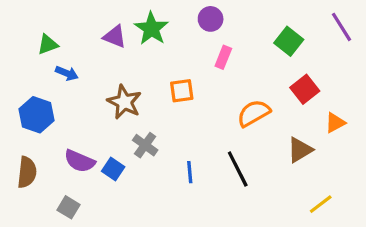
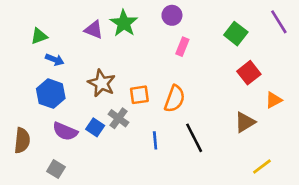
orange square: (182, 91) -> (139, 95), moved
orange semicircle: (254, 113) -> (175, 99), moved, turned 140
blue hexagon: (36, 115) -> (51, 94), moved
blue square: (113, 169) -> (95, 127), moved

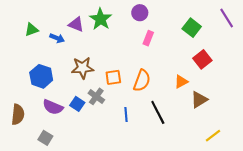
blue arrow: (55, 60) -> (57, 38), moved
brown star: (102, 83) -> (83, 68), turned -30
orange triangle: (274, 100) -> (181, 82), moved

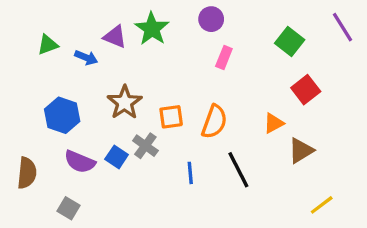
brown star: (83, 68) -> (125, 102), turned -30

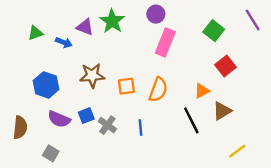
pink rectangle: (224, 58) -> (165, 42), size x1.6
brown star: (125, 102) -> (92, 75), turned 30
gray cross: (145, 146) -> (107, 125), moved
blue square: (117, 157) -> (86, 116), turned 35
black line: (238, 170) -> (191, 120), moved

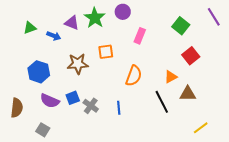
purple circle: (156, 14) -> (123, 12), moved
pink rectangle: (165, 42) -> (140, 36), size x0.7
orange square: (126, 86) -> (106, 52), moved
brown triangle: (222, 111) -> (188, 94), turned 30

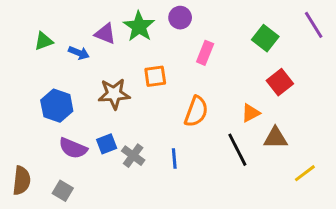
brown semicircle: (17, 108) -> (22, 181), moved
yellow line: (201, 128) -> (305, 173), moved

